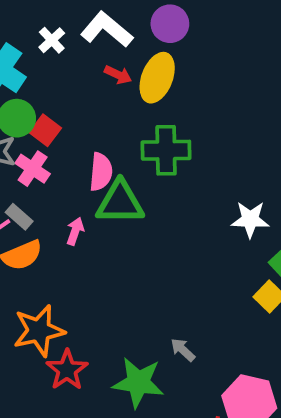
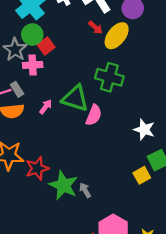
pink cross: (33, 169) -> (33, 65), turned 36
pink semicircle: (101, 172) -> (94, 115), moved
red star: (67, 370) -> (37, 168), moved
green star: (138, 382) -> (63, 185), moved

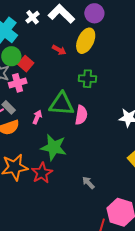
red arrow: (95, 28) -> (59, 50), moved
green cross: (109, 77) -> (87, 79), size x0.7
green star: (63, 185) -> (54, 147), moved

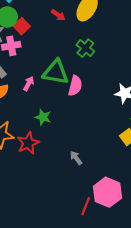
green cross: (87, 79) -> (85, 48), turned 30
green star: (54, 147) -> (43, 117), size x0.6

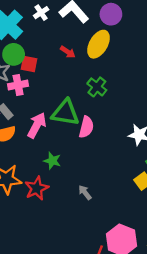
red square: (22, 26) -> (29, 64), turned -35
pink arrow: (29, 84) -> (37, 125), size x1.6
gray arrow: (76, 158) -> (85, 192), moved

